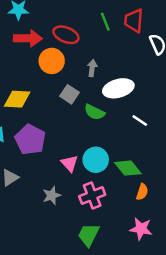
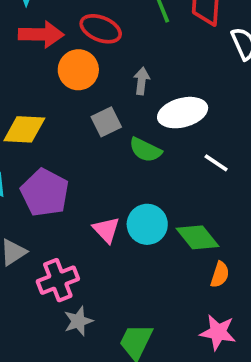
gray square: (70, 94) -> (106, 122), turned 30
gray star: (52, 195) -> (78, 321), moved
pink cross: (92, 195) -> (58, 280), moved

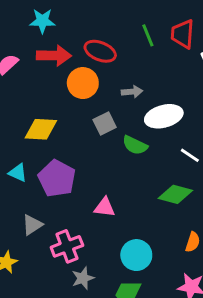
gray arrow: (142, 81) -> (132, 92), turned 78
cyan circle: (147, 224) -> (136, 255), moved
pink triangle: (106, 230) -> (105, 207), turned -40
green diamond: (197, 237) -> (175, 194), moved, turned -36

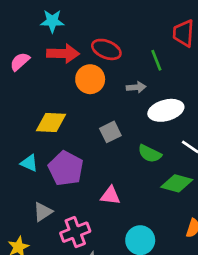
green line: (148, 35) -> (156, 60), moved
gray square: (105, 124) -> (110, 132), moved
green semicircle: (135, 145) -> (150, 154), moved

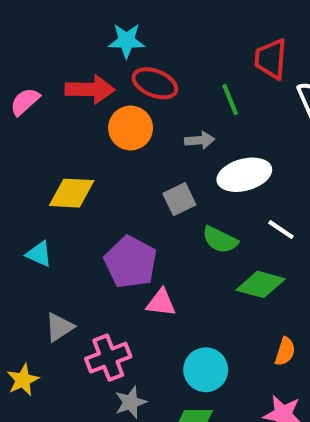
cyan star: (52, 21) -> (126, 41), moved
gray square: (110, 132) -> (179, 199), moved
purple pentagon: (66, 168) -> (131, 262), moved

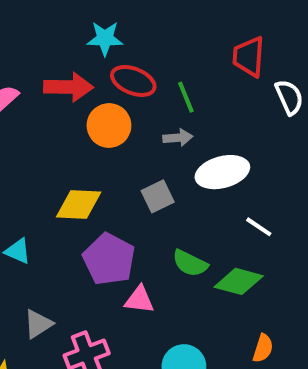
green line: (230, 100) -> (186, 97), moved
yellow diamond: (72, 193) -> (79, 204), moved
green semicircle: (220, 240) -> (190, 263), moved

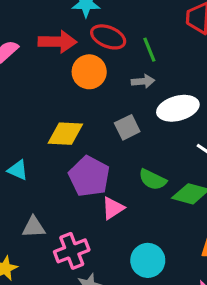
pink triangle: (139, 300) -> (113, 208), turned -40
gray triangle: (38, 324) -> (34, 227), turned 30

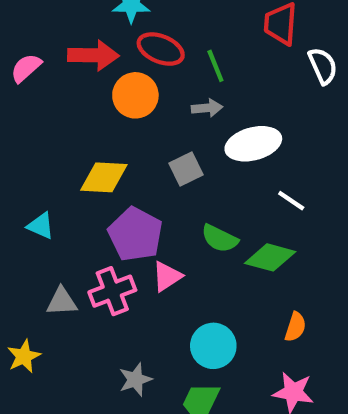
pink cross: (72, 251) -> (112, 291), moved

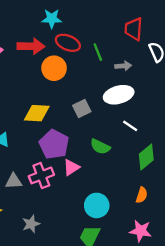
gray arrow: (207, 108) -> (123, 66), moved
white line: (291, 201) -> (130, 126), moved
green diamond: (270, 257) -> (146, 157), moved, turned -55
gray star: (135, 380) -> (31, 224), moved

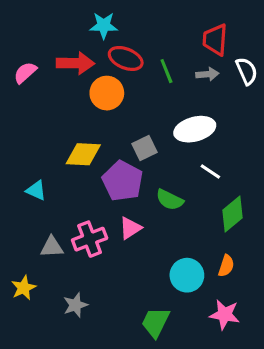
gray arrow: (123, 66) -> (207, 74), moved
purple pentagon: (54, 144) -> (123, 181), moved
cyan circle: (97, 205) -> (187, 275), moved

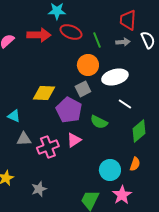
orange circle: (107, 93) -> (88, 65), moved
gray triangle: (52, 247) -> (24, 139), moved
pink star: (225, 314) -> (122, 195), moved, turned 30

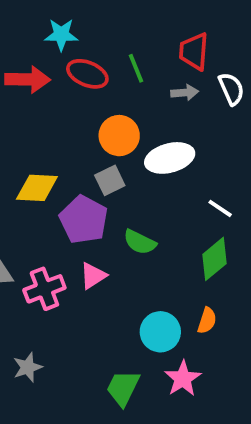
green line: (97, 40) -> (136, 68), moved
white line: (125, 104) -> (220, 208), moved

